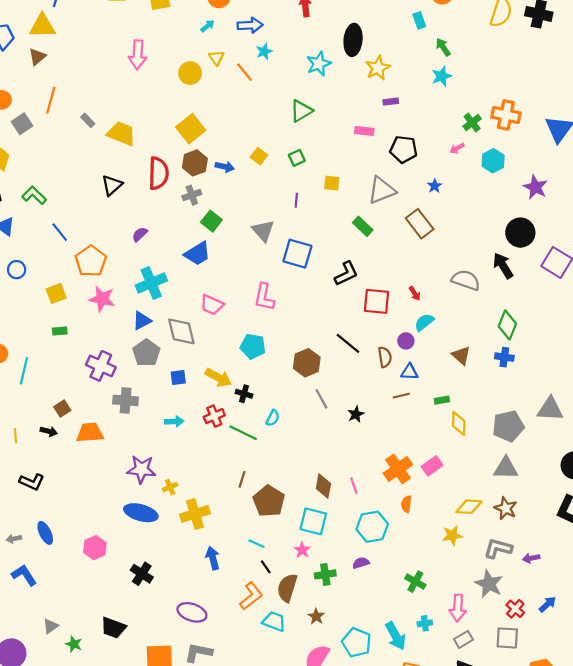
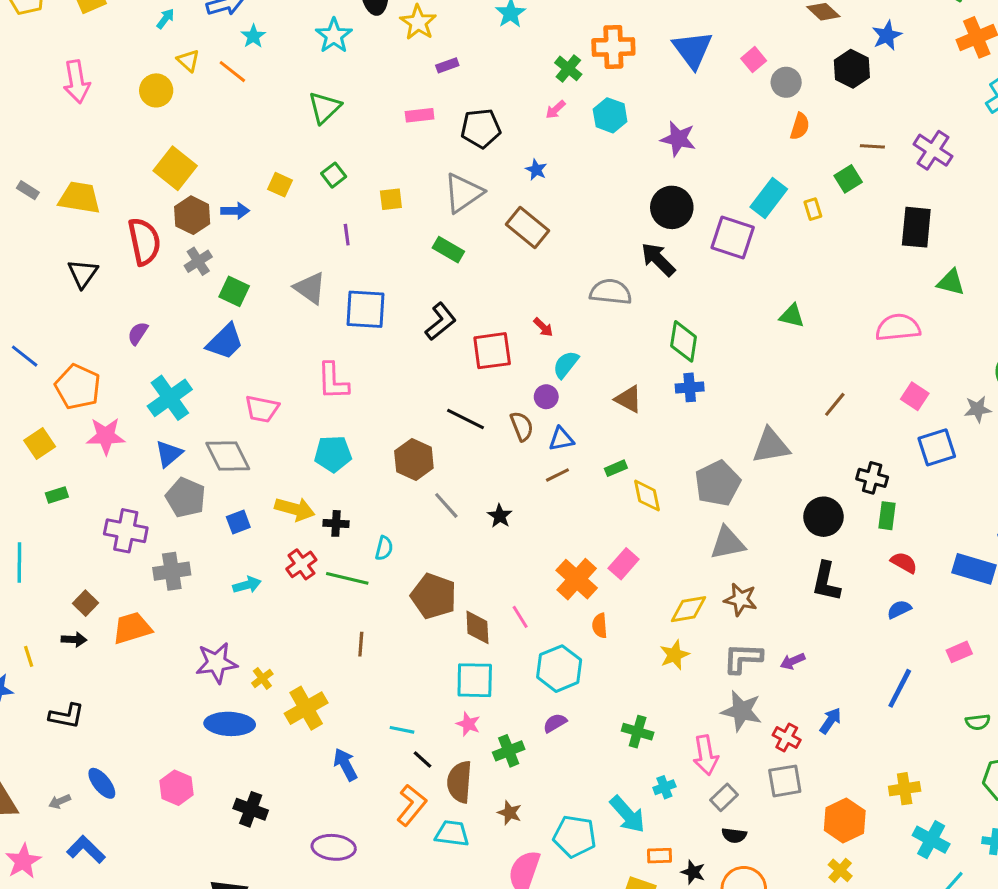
brown pentagon: (269, 501) -> (434, 596), moved

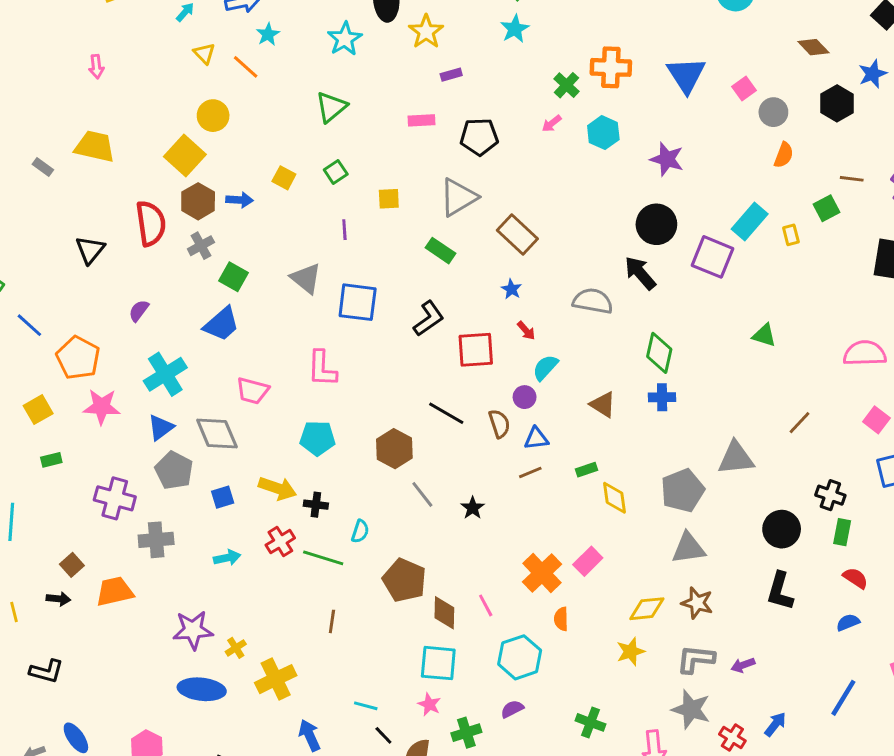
pink arrow: (77, 82) -> (96, 67), size x0.6
yellow circle: (156, 90) -> (213, 116), moved
blue star: (536, 170) -> (511, 289), moved
yellow trapezoid: (79, 198) -> (95, 146), moved

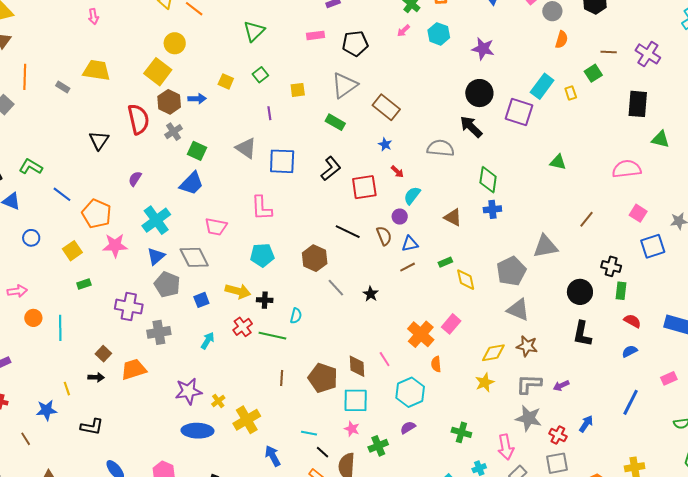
gray triangle: (688, 548) -> (518, 310), turned 35
cyan arrow: (227, 558) -> (208, 341), turned -42
brown pentagon: (404, 580) -> (323, 378), moved

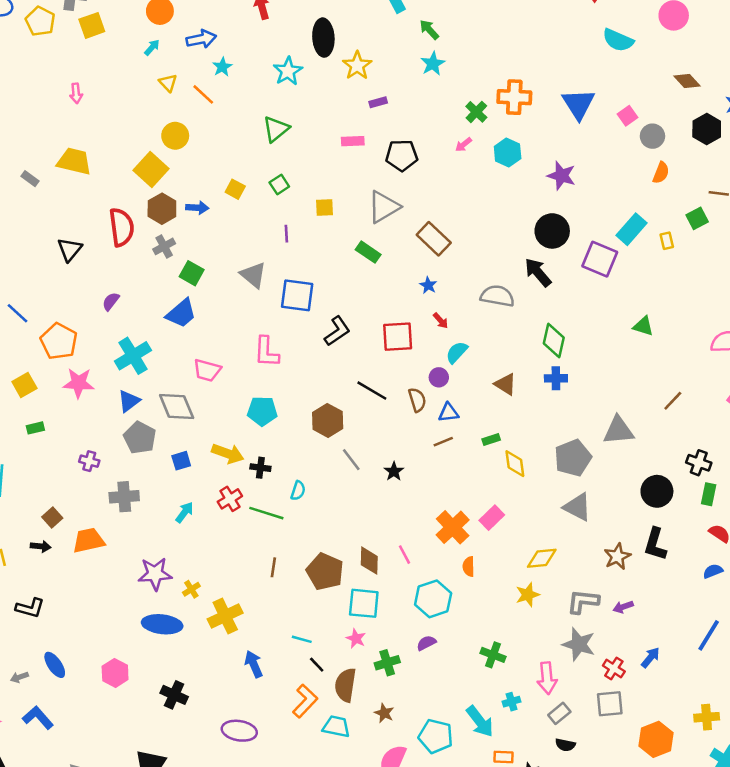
black L-shape: (331, 169) -> (337, 331), moved
purple cross: (129, 307) -> (89, 461), size x0.6
brown star: (527, 346) -> (617, 556), moved, turned 30

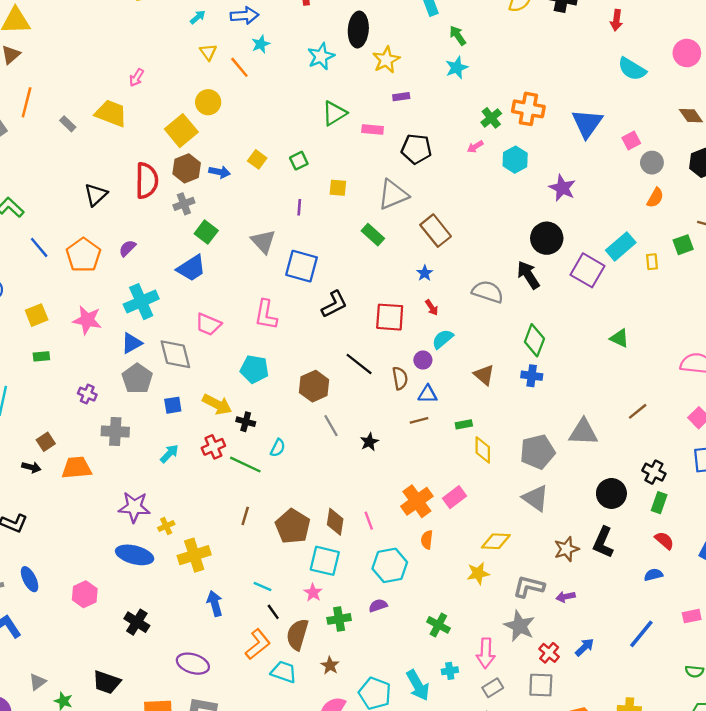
pink arrow: (76, 93) -> (136, 78), moved, turned 30
green triangle: (276, 129) -> (334, 113), moved
orange pentagon: (59, 341) -> (83, 255), moved

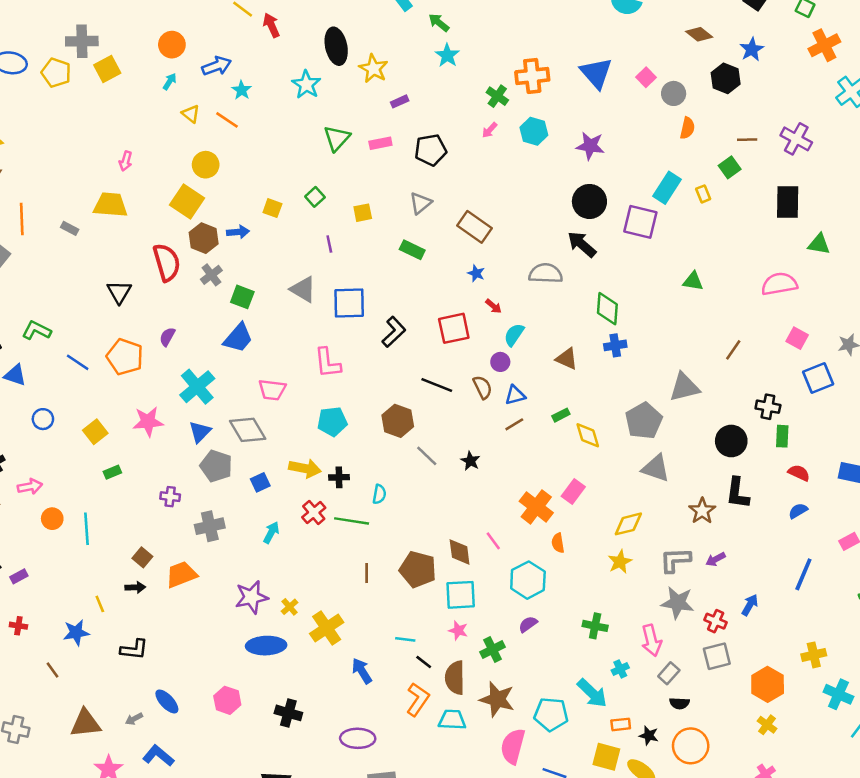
gray triangle: (393, 195) -> (421, 203), size x0.7
brown star: (330, 665) -> (497, 699), size x1.8

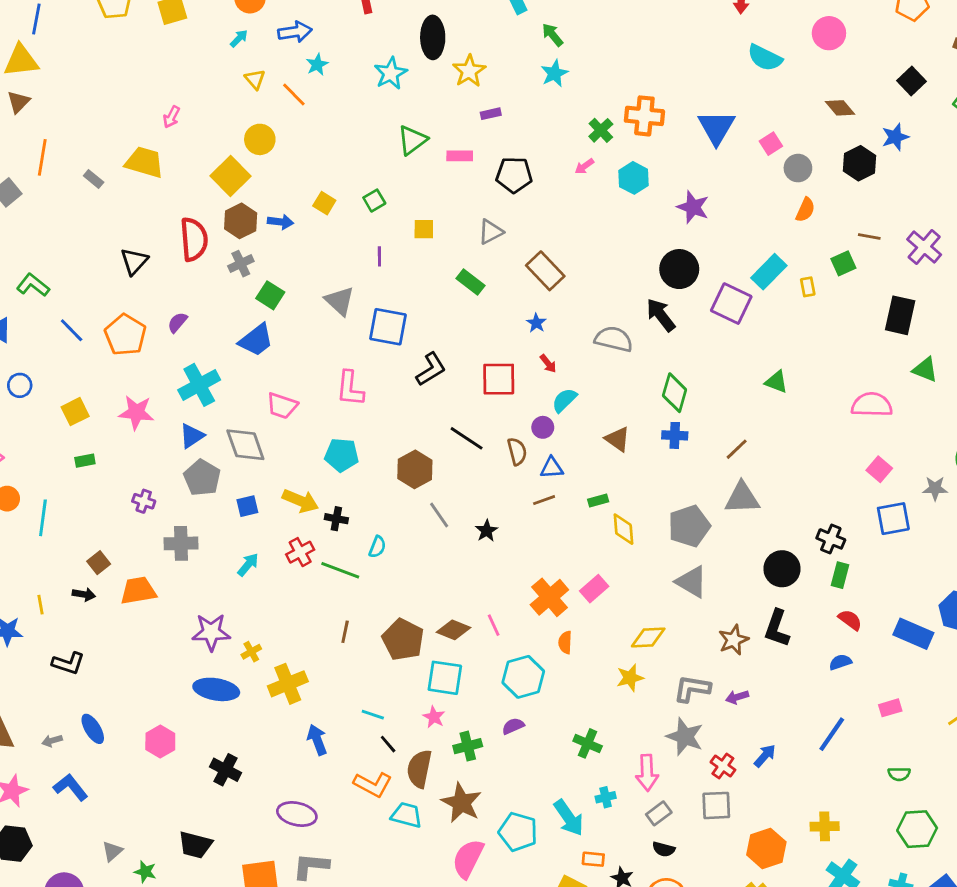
brown line: (733, 350) -> (737, 449), moved
brown diamond: (460, 552) -> (453, 630), turned -72
orange L-shape: (418, 699) -> (373, 784), turned 72

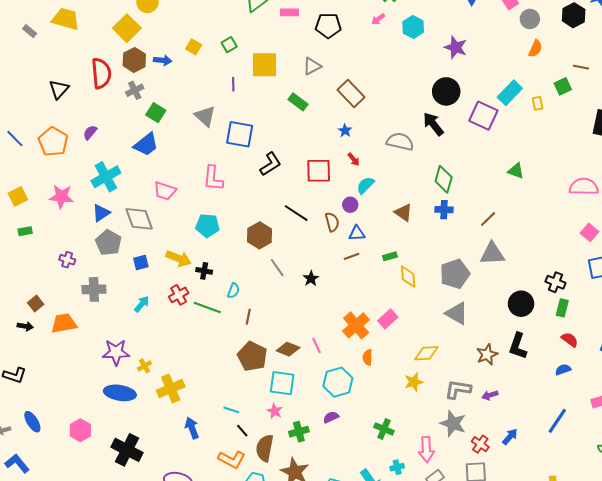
yellow square: (424, 229) -> (265, 65), size x1.8
brown line: (345, 632) -> (248, 317), moved
black cross: (226, 770) -> (127, 450), size x1.4

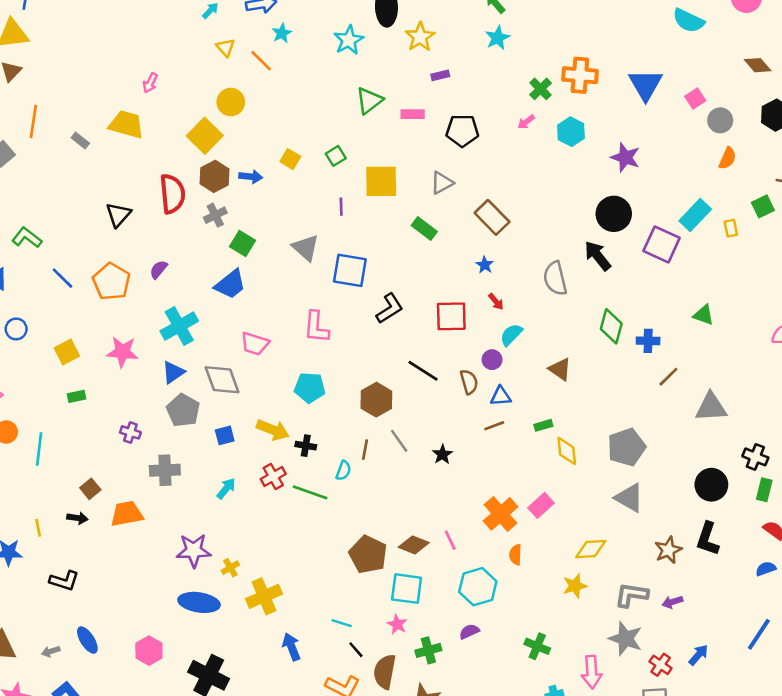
gray semicircle: (400, 142) -> (555, 278), turned -116
blue cross: (444, 210) -> (648, 341), moved
gray triangle: (492, 254) -> (711, 407), moved
brown line: (248, 317) -> (365, 450), moved

